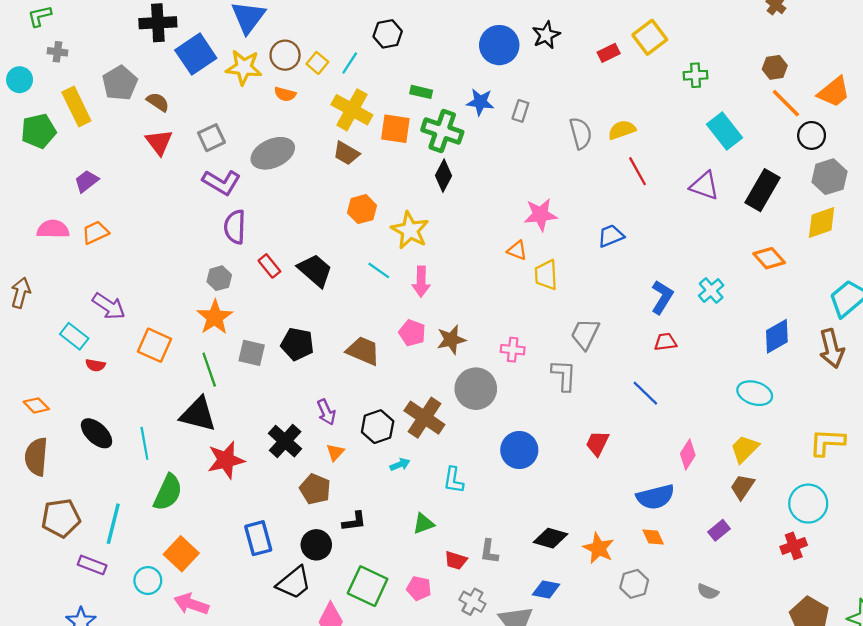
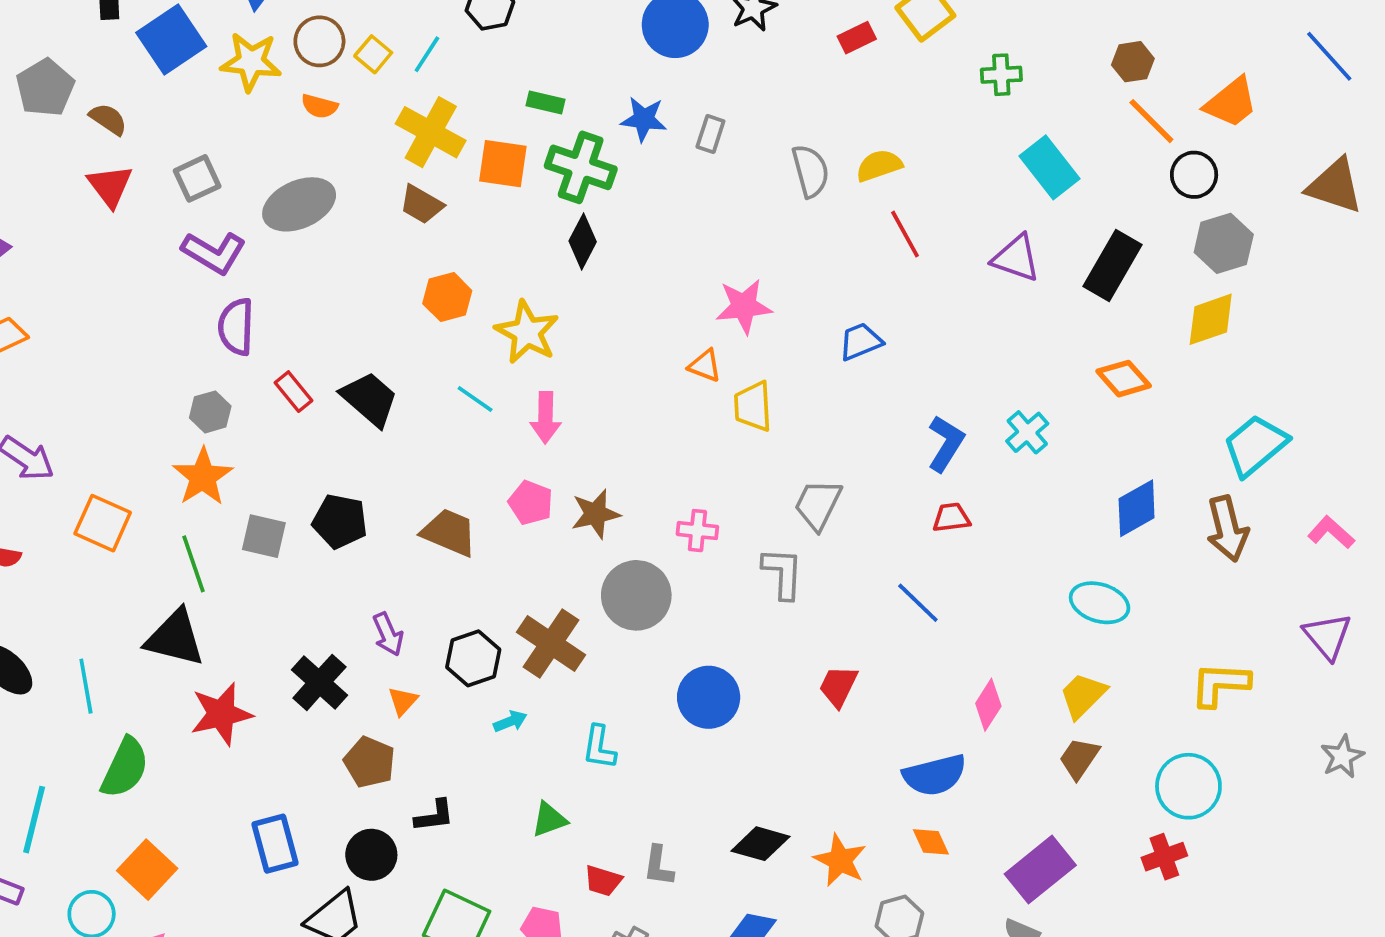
purple rectangle: (719, 530) -> (1040, 870), moved, size x1.8

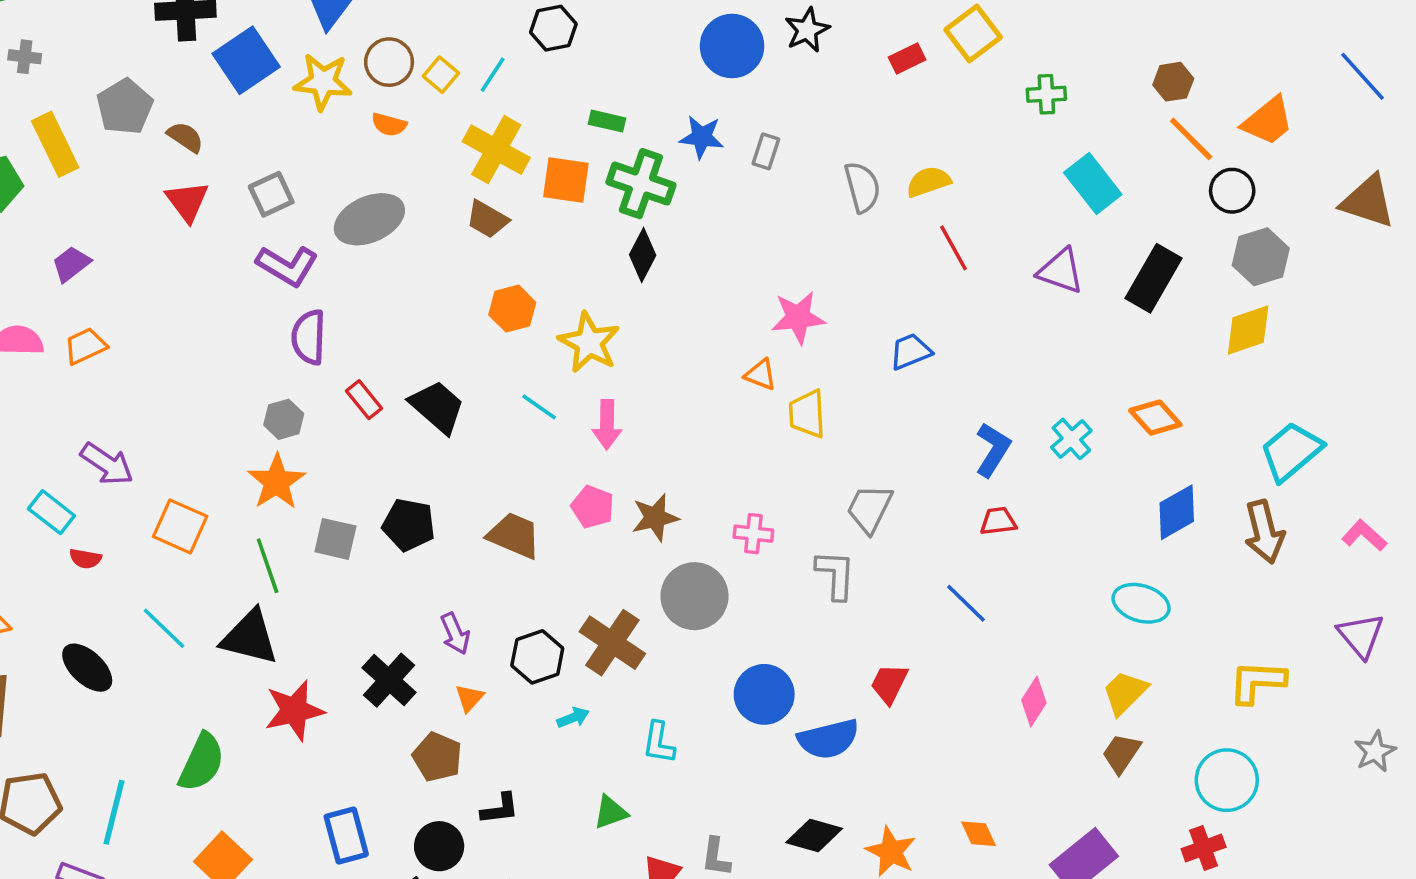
orange diamond: (1124, 379) -> (1155, 418), moved
cyan line: (86, 686) -> (164, 628), moved, turned -36
blue semicircle: (935, 775) -> (828, 739), moved

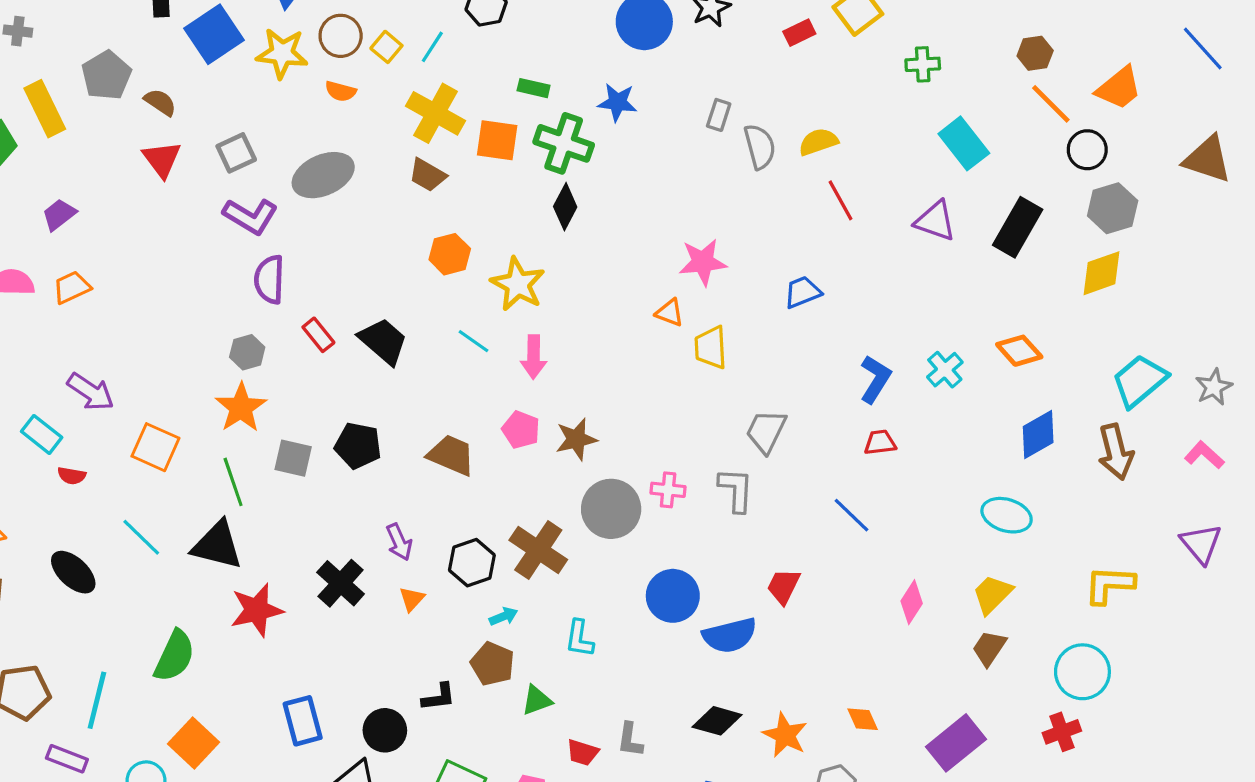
gray rectangle: (766, 151) -> (719, 115), moved
pink cross: (753, 534) -> (668, 490), moved
gray star: (1375, 752) -> (1214, 387), moved
brown pentagon: (437, 757) -> (492, 664), moved

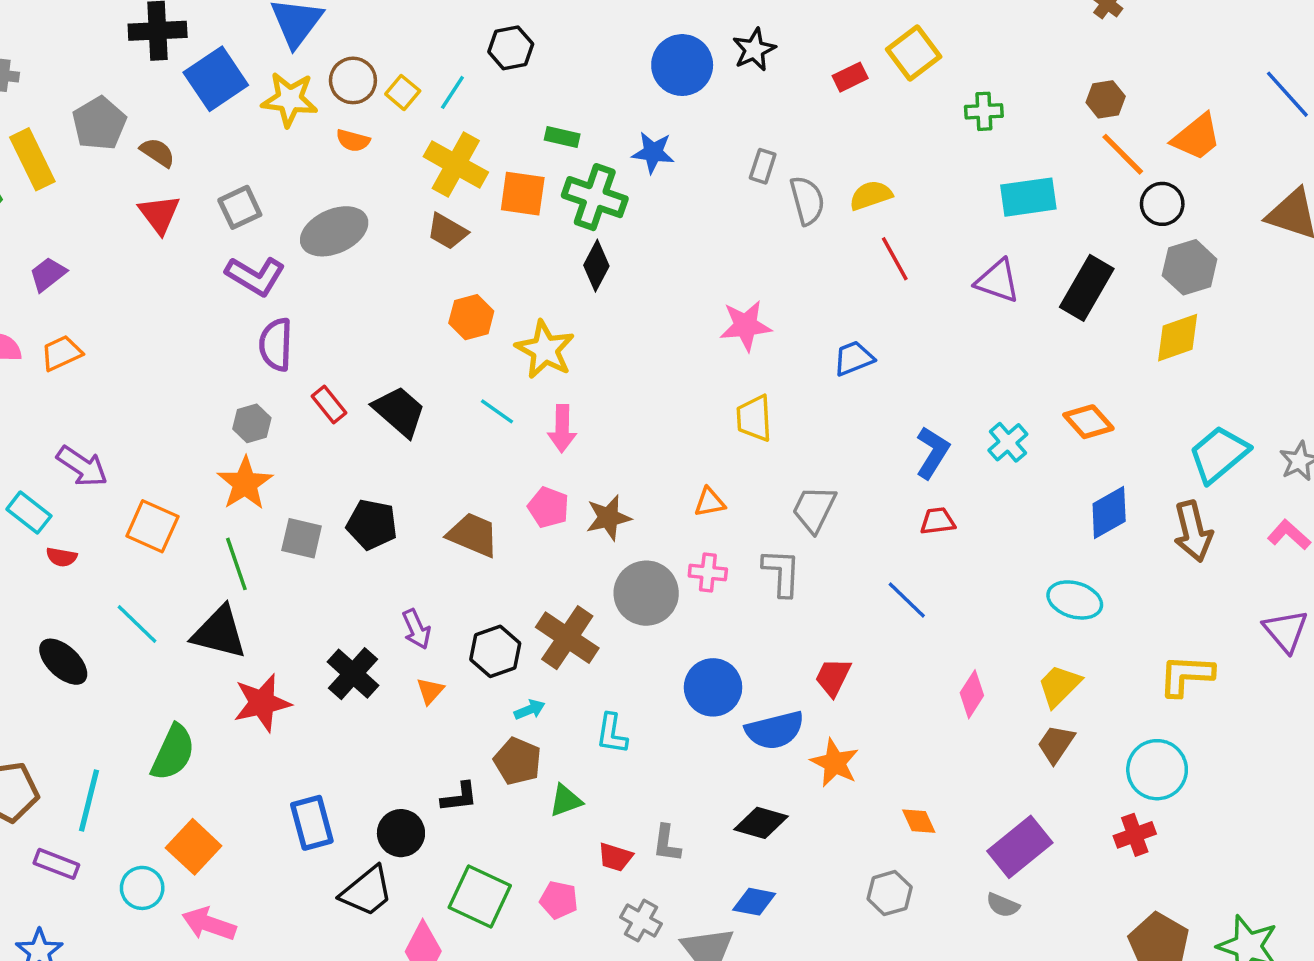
cyan rectangle: (964, 143) -> (1028, 197), turned -60
orange triangle: (670, 313) -> (710, 502), moved, turned -32
orange star: (785, 735) -> (835, 763), moved

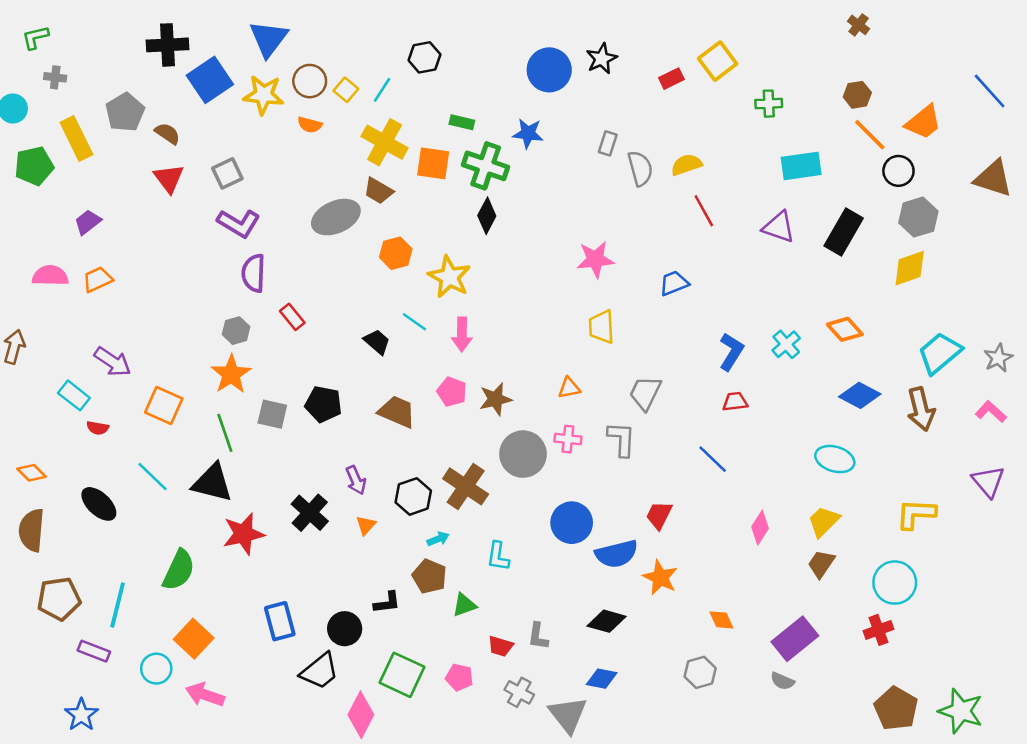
gray ellipse: (334, 231) -> (336, 217), moved
black trapezoid: (399, 411) -> (377, 342), moved, size x0.7
blue diamond: (1109, 513) -> (860, 395), turned 57

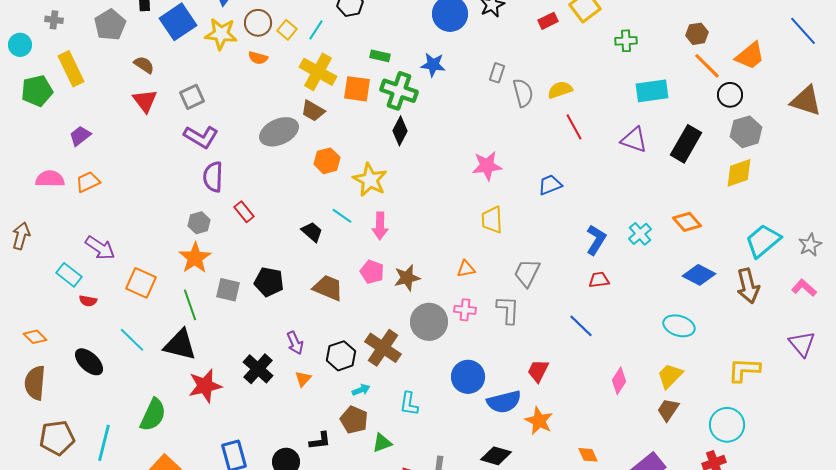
gray pentagon: (125, 112) -> (110, 25), moved

